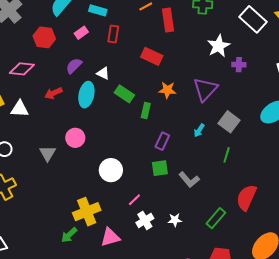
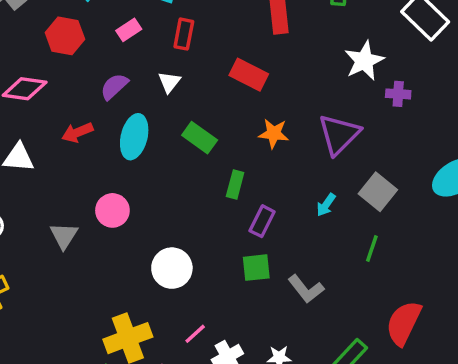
white triangle: (103, 73) -> (169, 82), moved, turned 40
green rectangle: (146, 110) -> (235, 185), moved
pink line: (134, 200) -> (195, 334), moved

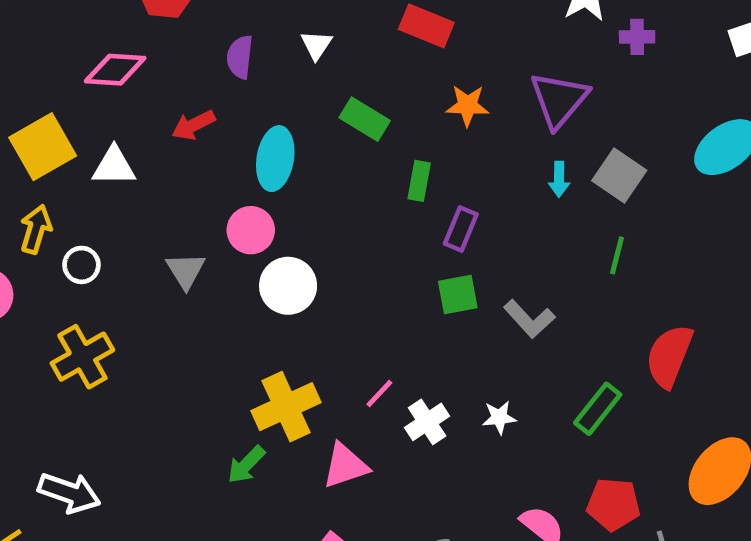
purple semicircle: (114, 86) -> (240, 57), turned -36
cyan ellipse: (134, 137) -> (275, 159), moved
cyan arrow: (326, 205) -> (559, 179), moved, turned -30
white circle: (172, 268) -> (288, 286), moved

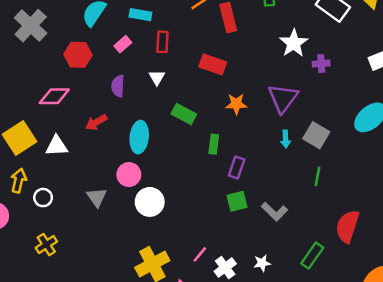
yellow cross: (82, 357) -> (46, 245), size x0.7

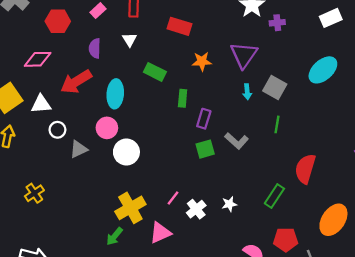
red arrow: (96, 122) -> (76, 82), size x1.6
gray triangle: (97, 197) -> (79, 149), turned 42
white circle: (43, 198) -> (57, 130), moved
gray L-shape: (274, 212) -> (237, 141), moved

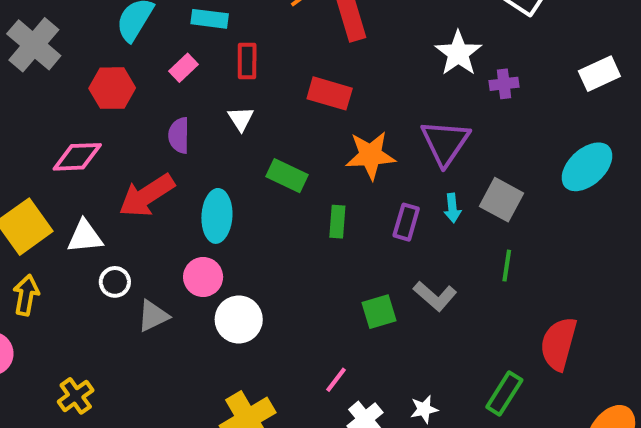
orange star: (202, 61) -> (370, 155), size x1.4
purple rectangle: (204, 119) -> (406, 222), moved
pink line: (173, 198) -> (336, 380), moved

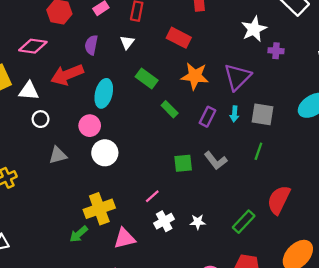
gray square: (502, 200) -> (262, 114), turned -30
green rectangle: (337, 222) -> (170, 109), turned -60
gray triangle: (153, 316) -> (58, 155), moved

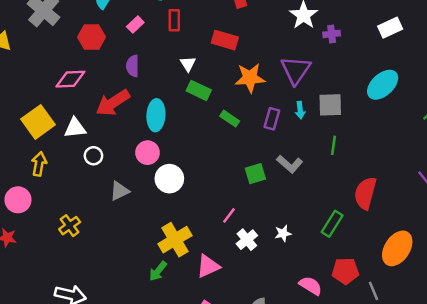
white triangle: (127, 42) -> (188, 64), moved

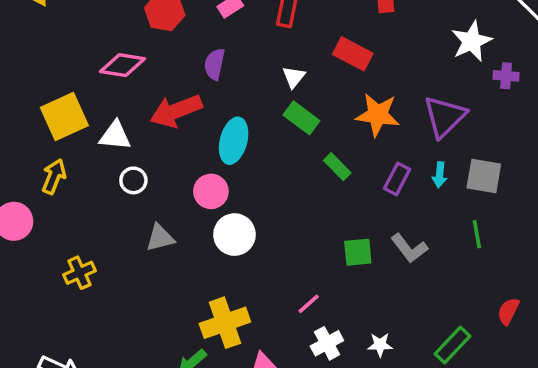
green line: (334, 145) -> (477, 234), turned -30
red semicircle: (365, 193) -> (508, 311), size x0.6

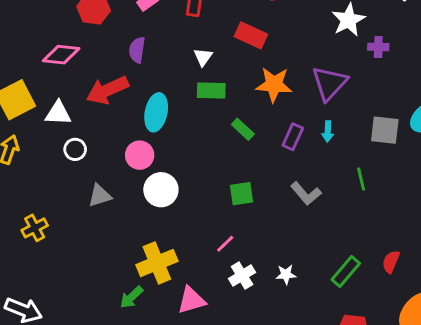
green rectangle: (301, 118) -> (211, 90), turned -32
gray square: (484, 176) -> (385, 130), moved
green square: (358, 252) -> (241, 194), moved
red semicircle: (508, 311) -> (391, 262), moved

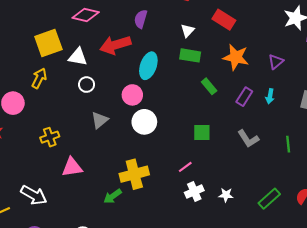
purple triangle: (329, 83) -> (276, 62), size x0.6
green line: (361, 179) -> (288, 144), moved
gray triangle: (100, 196) -> (100, 120), turned -30
pink triangle: (191, 300) -> (72, 167), moved

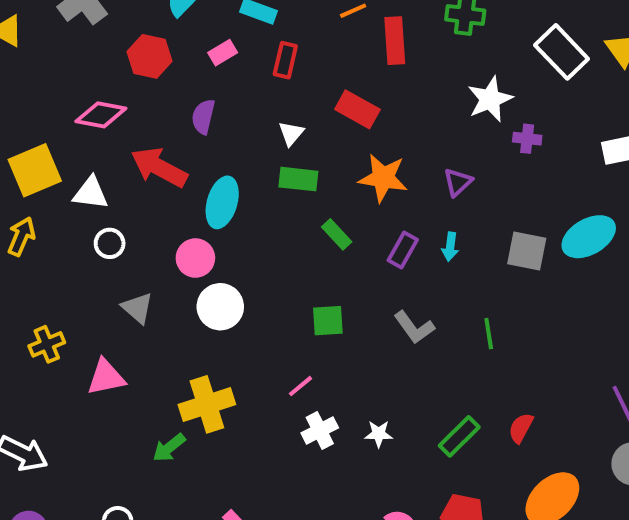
red arrow: (115, 45) -> (159, 167), turned 48
gray triangle: (100, 120) -> (137, 308), turned -36
pink triangle: (72, 167) -> (106, 377), moved

